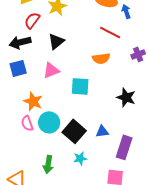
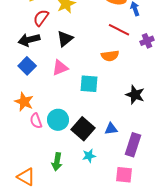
purple cross: (138, 54) -> (147, 41), moved
blue square: (18, 68) -> (27, 66), turned -30
orange star: (33, 101) -> (24, 102), moved

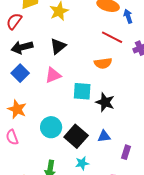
red semicircle: (41, 18) -> (14, 21), moved
black star: (135, 95) -> (105, 102), moved
pink semicircle: (36, 121) -> (12, 137), moved
purple rectangle: (133, 145) -> (126, 152), size x0.6

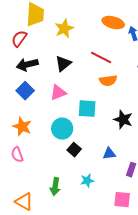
red line: (112, 37) -> (101, 58), moved
black star: (105, 102) -> (123, 120), moved
cyan circle: (51, 127) -> (62, 129), moved
black square: (76, 136) -> (74, 150), moved, size x0.6

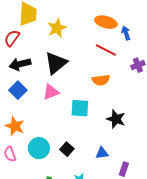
red line: (101, 58) -> (106, 50), moved
black triangle: (63, 64) -> (56, 63), size x1.4
cyan circle: (62, 129) -> (39, 148), moved

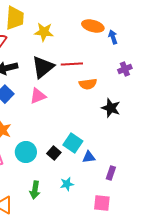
yellow star: (57, 28) -> (44, 32), turned 30
red line: (106, 50) -> (72, 64), moved, turned -30
cyan square: (80, 108) -> (73, 143), moved, turned 30
black star: (116, 119) -> (111, 108), moved

